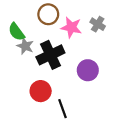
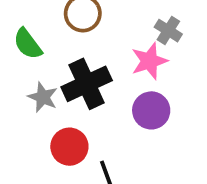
pink star: (71, 27) -> (149, 61), moved, turned -30
gray star: (25, 46) -> (43, 97), moved

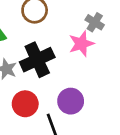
purple circle: (151, 110) -> (71, 101), moved

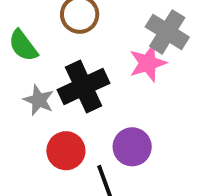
gray cross: (95, 22) -> (167, 32), size x1.5

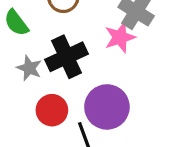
purple circle: (132, 147) -> (107, 107), size x1.4

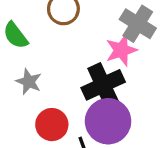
black cross: (66, 57) -> (103, 85), moved

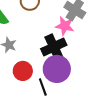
pink star: (121, 50) -> (65, 26), turned 30

